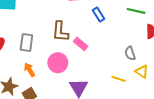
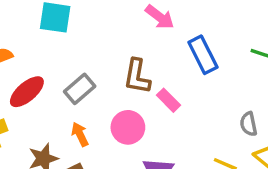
blue rectangle: (98, 15) -> (203, 55), size x1.5
gray rectangle: (26, 43) -> (80, 89), turned 36

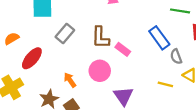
blue rectangle: (203, 55) -> (159, 38), moved
gray rectangle: (80, 89) -> (65, 33), moved

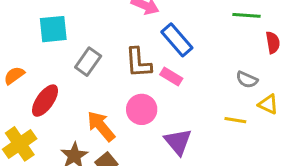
blue rectangle: (159, 38) -> (177, 40), moved
gray semicircle: (176, 57) -> (247, 80), turned -40
orange arrow: (70, 80) -> (101, 126), size x1.5

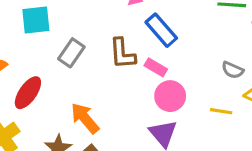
pink circle: (142, 109) -> (170, 96), moved

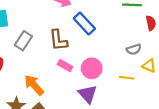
pink rectangle: (156, 67) -> (65, 65), moved
gray semicircle: (233, 70) -> (134, 49), turned -40

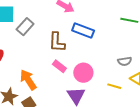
blue rectangle: (84, 24) -> (83, 31), turned -35
gray rectangle: (23, 41) -> (25, 27), moved

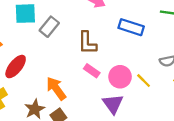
blue rectangle: (83, 31) -> (131, 27), moved
yellow line: (114, 86) -> (144, 81), moved, turned 32

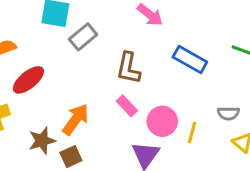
yellow line: (144, 81) -> (192, 133), turned 49
orange arrow: (56, 88) -> (76, 119), turned 60

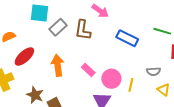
brown L-shape: (128, 68) -> (83, 30), moved
orange arrow: (76, 119) -> (58, 65), moved, turned -40
brown star: (42, 141) -> (35, 95), turned -30

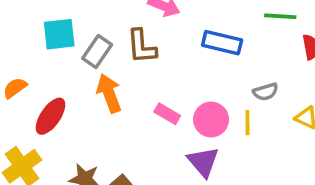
orange arrow: (58, 65) -> (109, 93), moved
gray semicircle: (154, 71) -> (265, 92), moved

